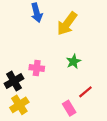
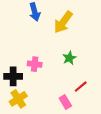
black cross: (14, 81) -> (13, 76), turned 30

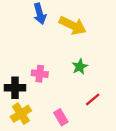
yellow arrow: (63, 22) -> (73, 25), turned -100
pink rectangle: (65, 102) -> (61, 117), moved

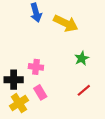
green star: (80, 67) -> (82, 58), moved
pink rectangle: (61, 117) -> (40, 92), moved

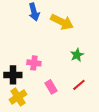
pink rectangle: (40, 92) -> (51, 87), moved

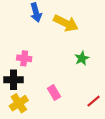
pink cross: (34, 63) -> (24, 58), moved
red line: (79, 85) -> (94, 101), moved

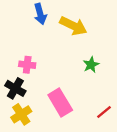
black cross: (14, 80) -> (15, 88), turned 30
pink rectangle: (54, 93) -> (60, 103), size x1.6

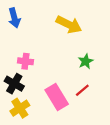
blue arrow: (40, 14) -> (14, 18), moved
red line: (104, 112) -> (82, 90), moved

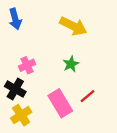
pink cross: (25, 61) -> (27, 65), turned -32
green star: (86, 61) -> (71, 64), moved

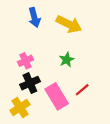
blue arrow: (15, 19) -> (34, 17), moved
black cross: (15, 89) -> (30, 83), moved, turned 36

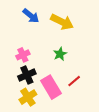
blue arrow: (34, 17) -> (31, 16), turned -36
yellow cross: (20, 107) -> (28, 97), moved

